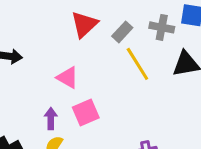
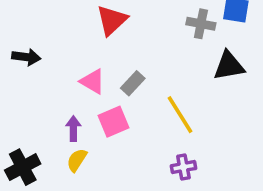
gray rectangle: (122, 32) -> (133, 83), moved
yellow line: (137, 64) -> (180, 115), moved

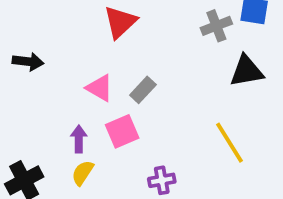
gray cross: (201, 24) -> (216, 26), turned -32
yellow line: (180, 115) -> (230, 143), moved
purple cross: (183, 167) -> (162, 180), moved

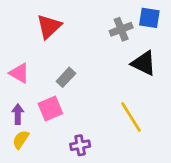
black triangle: (247, 71) -> (144, 63), turned 36
pink triangle: (100, 88) -> (19, 73), moved

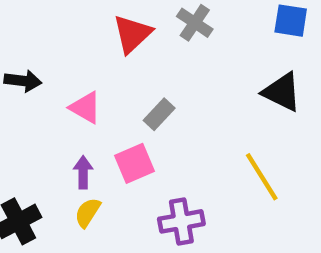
gray cross: (121, 29) -> (195, 23), moved, turned -35
purple cross: (80, 145) -> (181, 221), size x1.4

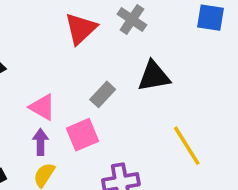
black triangle: (282, 92) -> (154, 76), moved, turned -36
pink triangle: (85, 108) -> (42, 107), moved

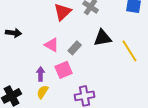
pink triangle: (42, 107) -> (52, 45), moved
yellow line: (187, 146) -> (130, 51), moved

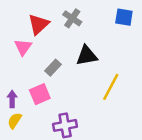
pink triangle: (52, 45) -> (23, 47), moved, turned 35
yellow line: (130, 51) -> (111, 87), moved, turned 60

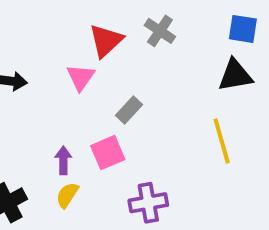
black triangle: (87, 56) -> (235, 75), moved
yellow line: (111, 87) -> (222, 141), turned -44

